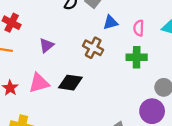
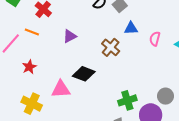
green cross: (137, 57) -> (127, 100), moved, turned -30
pink triangle: (39, 83) -> (61, 89), moved

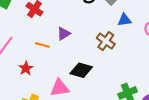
orange line: (32, 32) -> (42, 45), moved

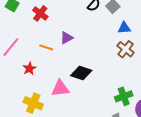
brown cross: (106, 41) -> (126, 49), moved

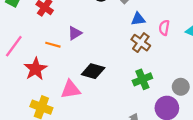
red star: (29, 68) -> (35, 69), size x1.5
green cross: (124, 96) -> (142, 79), moved

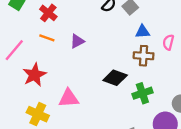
brown cross: (141, 43) -> (144, 56), turned -36
orange line: (53, 45) -> (47, 38), moved
black diamond: (93, 71) -> (115, 78), moved

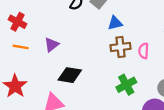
pink semicircle: (168, 42) -> (144, 51), moved
black diamond: (115, 78) -> (70, 75), moved

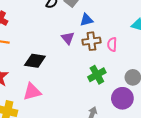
purple triangle: (52, 45) -> (68, 38), moved, turned -32
black diamond: (70, 75) -> (35, 61), moved

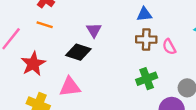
purple triangle: (68, 38) -> (94, 30), moved
pink semicircle: (112, 44) -> (169, 47), turned -40

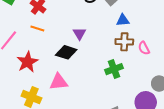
green cross: (147, 79) -> (114, 69), moved

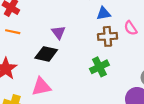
pink semicircle: (144, 48) -> (131, 28), moved

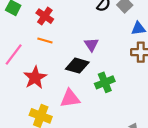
green cross: (99, 67) -> (105, 82), moved

